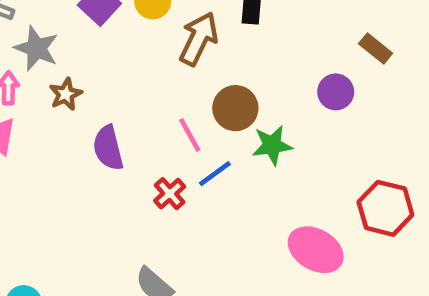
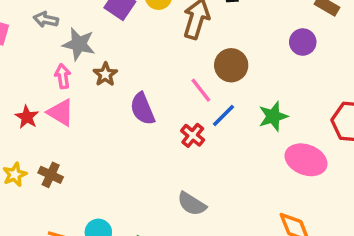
green star: (272, 145) -> (273, 116), moved

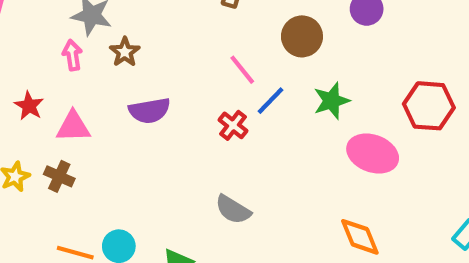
brown circle: (231, 65) -> (302, 36), moved
purple semicircle: (143, 109) -> (149, 111), moved, turned -76
pink triangle: (61, 112) -> (73, 127), moved, turned -32

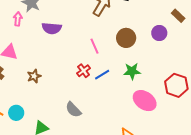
brown star: (125, 52) -> (34, 76), moved
blue line: (271, 101) -> (102, 75), moved
purple semicircle: (149, 111) -> (52, 28), moved

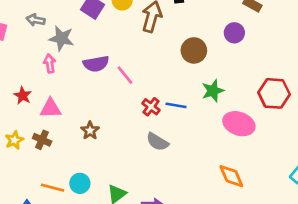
pink line: (94, 46) -> (125, 75), moved
blue line: (102, 75) -> (176, 105), turned 56
gray semicircle: (73, 110) -> (157, 142), moved

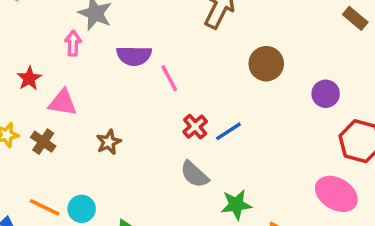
purple circle: (234, 33) -> (326, 94), moved
green star: (213, 91) -> (236, 205), moved
blue line: (176, 105) -> (228, 131), turned -54
pink ellipse: (239, 124) -> (336, 194), moved

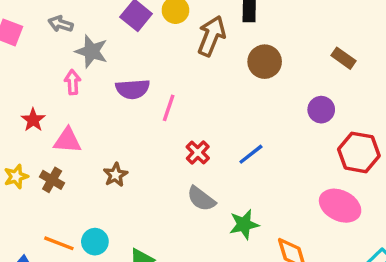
brown rectangle: (355, 18) -> (343, 58), moved
brown circle: (266, 64) -> (265, 62), moved
pink line: (169, 78) -> (169, 108), turned 52
blue line: (228, 131) -> (251, 154), moved

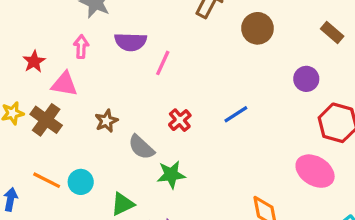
pink arrow: (73, 82) -> (81, 47), moved
red cross: (198, 152) -> (180, 120), moved
brown cross: (52, 180) -> (46, 120), size x1.4
gray semicircle: (201, 199) -> (141, 147), moved
green star: (244, 224) -> (171, 175), moved

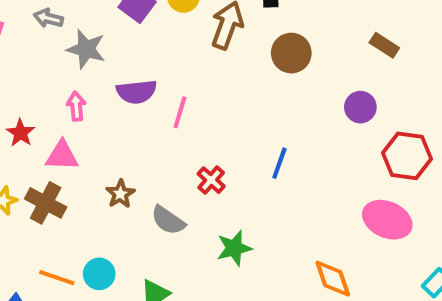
blue line: (236, 114) -> (279, 163), turned -30
green star: (171, 175) -> (234, 248), moved

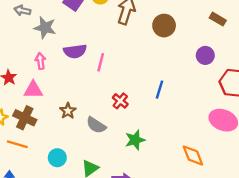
orange line: (57, 278) -> (17, 144), moved

